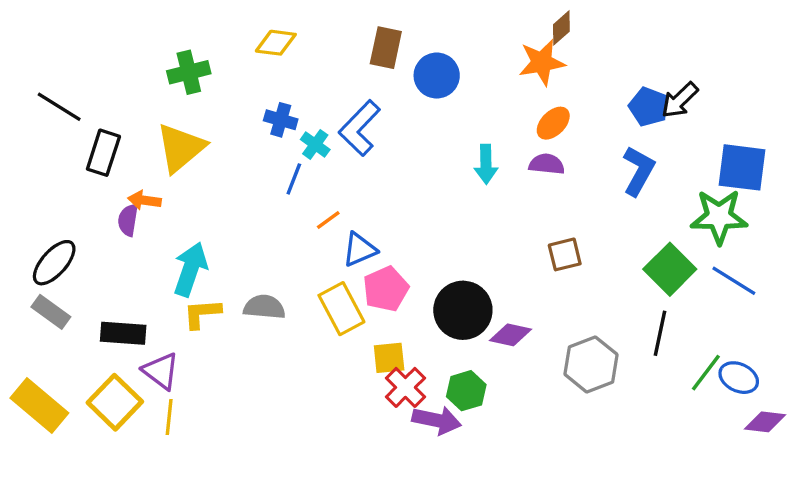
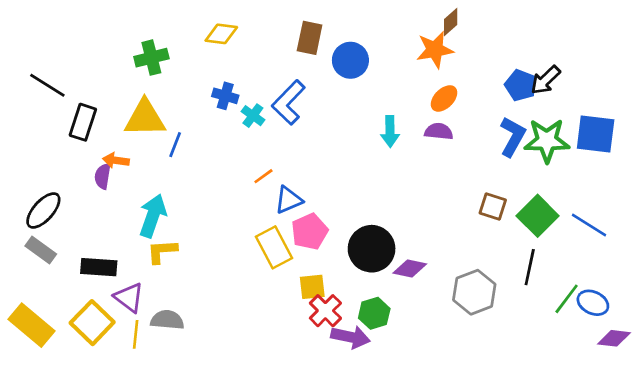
yellow triangle: (181, 148) -> (145, 118), turned 39
blue line: (294, 179) -> (175, 145), moved
green star: (719, 217) -> (547, 141), moved
brown square: (565, 254) -> (493, 207), moved, turned 32
gray semicircle: (264, 307) -> (167, 320), moved

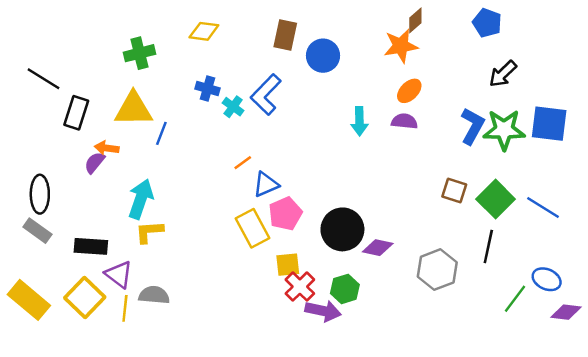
blue pentagon: (520, 85) -> (487, 23), moved
purple semicircle: (103, 176) -> (95, 163), turned 30
black ellipse: (43, 210) -> (40, 194), turned -42
green line: (567, 299) -> (515, 299), moved

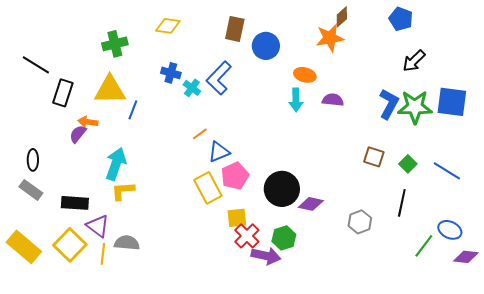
orange ellipse: (409, 91) -> (305, 75), moved, turned 60
black ellipse: (40, 194) -> (33, 160), size x0.7
green square: (496, 199) -> (408, 164), size x0.6
gray hexagon: (437, 270) -> (360, 222), size x0.7

